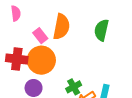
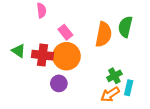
orange semicircle: (61, 27) -> (104, 34), moved
green cross: (74, 87) -> (114, 76), moved

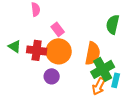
orange semicircle: (104, 34) -> (93, 53), moved
green cross: (114, 76) -> (103, 69), size x1.6
orange arrow: (110, 94) -> (99, 86), turned -30

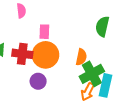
pink rectangle: (58, 29) -> (44, 32), turned 40
orange semicircle: (93, 53) -> (81, 57), size x0.7
cyan rectangle: (116, 80) -> (106, 85), size x1.5

